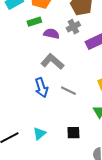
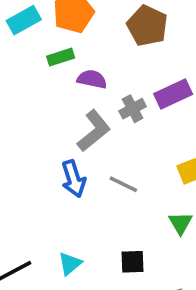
gray cross: (73, 27) -> (133, 109), moved
gray L-shape: (52, 62) -> (94, 131), turned 100

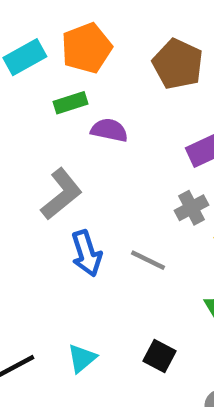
gray cross: (133, 109) -> (191, 208), moved
gray L-shape: (94, 131) -> (61, 194), moved
black square: (133, 262) -> (159, 356), turned 30

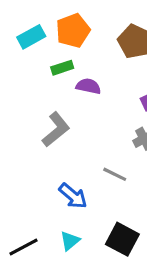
blue arrow: (86, 253) -> (73, 196), moved, turned -32
black square: (159, 356) -> (122, 239), size x1.5

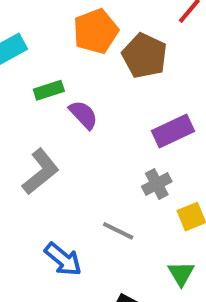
orange pentagon: (73, 31) -> (96, 31), moved
purple semicircle: (88, 86) -> (83, 115), turned 35

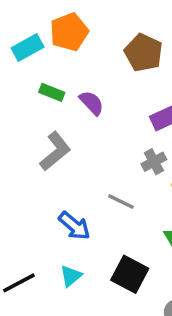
orange pentagon: (96, 31) -> (69, 32), moved
green rectangle: (49, 90) -> (52, 92), moved, turned 40

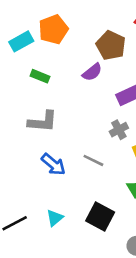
purple semicircle: (92, 103) -> (92, 72), moved, turned 95
gray L-shape: (55, 151) -> (43, 122), turned 44
blue arrow: (74, 226) -> (53, 164), moved

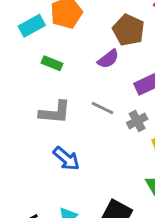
gray line: (93, 160) -> (102, 108), moved

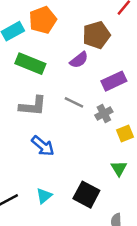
brown pentagon: (128, 30) -> (96, 35), turned 30
green rectangle: (52, 63) -> (30, 64), size x1.6

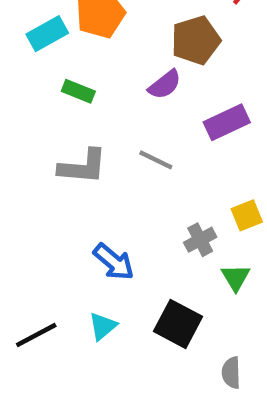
green rectangle: (30, 64) -> (78, 91), size x0.6
gray cross: (104, 114) -> (200, 240), moved
blue arrow: (43, 146) -> (114, 262), moved

